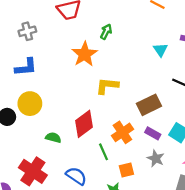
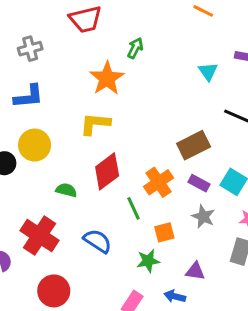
yellow L-shape: (107, 86) -> (95, 124), moved

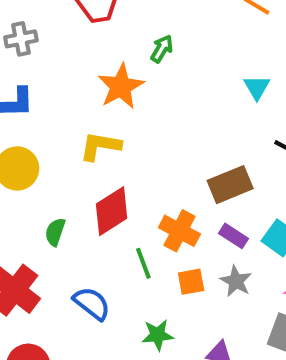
orange cross: (159, 182) -> (179, 231), turned -32
green semicircle: (66, 190) -> (55, 232), turned -90
orange square: (164, 232) -> (191, 282), moved

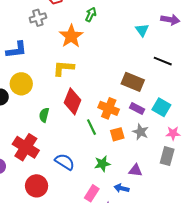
gray cross: (21, 39) -> (38, 18), moved
brown rectangle: (230, 185) -> (133, 82), turned 50
red diamond: (112, 211) -> (72, 101), turned -30
blue semicircle: (92, 303) -> (65, 162), moved

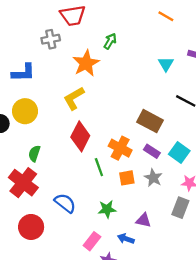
yellow L-shape: (63, 68) -> (74, 98), turned -40
green semicircle: (44, 115) -> (34, 153), moved

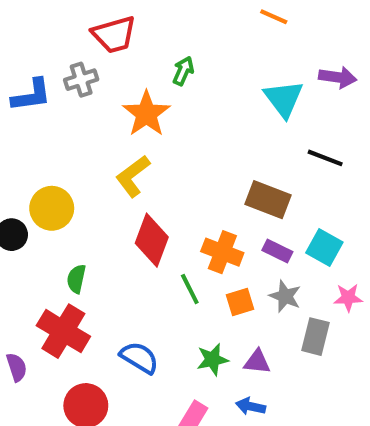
cyan triangle: (166, 64) -> (284, 99), size x1.5
blue L-shape: (23, 73) -> (31, 95), moved
gray rectangle: (180, 208) -> (315, 337), moved
purple triangle: (143, 220) -> (257, 362), moved

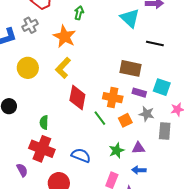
yellow circle: (52, 208) -> (28, 68), moved

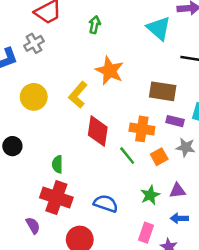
orange star: (65, 37) -> (110, 71), moved

